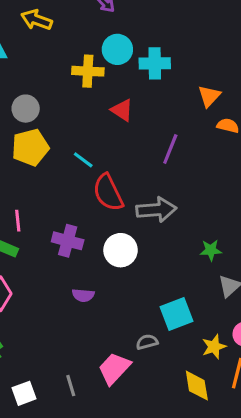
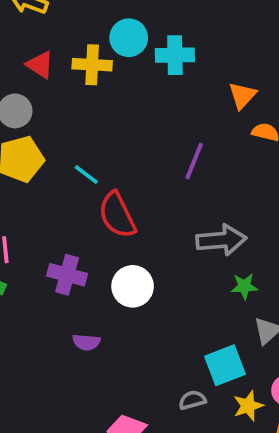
red triangle: (122, 110) -> (40, 65), moved
gray arrow: (156, 210) -> (221, 240), moved
cyan square: (177, 314) -> (225, 365), moved
gray semicircle: (147, 342) -> (192, 400), moved

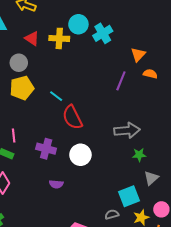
cyan cross: (175, 55) -> (103, 33), turned -30
purple line: (194, 161) -> (121, 81), moved

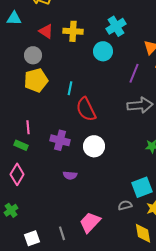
cyan circle: (78, 24) -> (103, 51), moved
cyan line: (56, 96) -> (70, 88), turned 64
gray arrow: (127, 130) -> (140, 105), moved

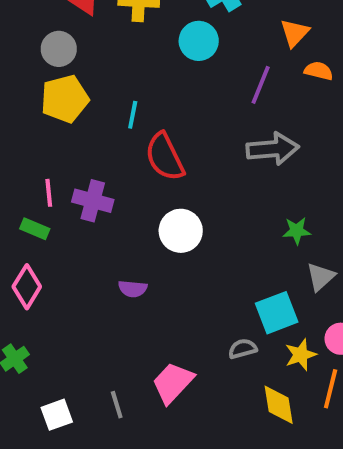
purple cross: (60, 140) -> (93, 201), moved

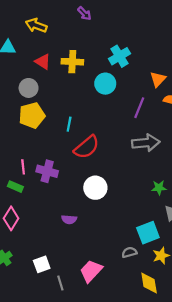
red semicircle: (165, 157) -> (87, 147), turned -104
white square: (57, 415) -> (42, 264), moved

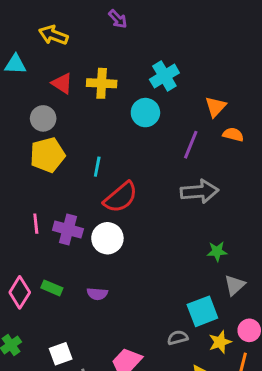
green rectangle: (15, 187) -> (52, 288), moved
white circle: (95, 188) -> (107, 238), moved

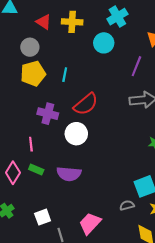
cyan line: (97, 167) -> (65, 75), moved
pink line: (36, 224) -> (31, 144), moved
purple cross: (68, 229) -> (48, 114), moved
purple semicircle: (97, 294) -> (69, 174), size x1.6

